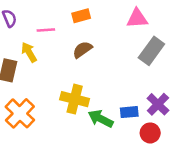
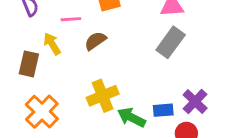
brown semicircle: (82, 50) -> (95, 41), moved
gray rectangle: (151, 51) -> (171, 42), moved
yellow cross: (75, 99) -> (103, 96), turned -36

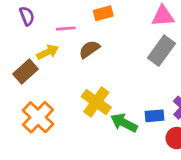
yellow arrow: (52, 44) -> (48, 52), turned 95
brown rectangle: (29, 64) -> (26, 71), turned 35
yellow cross: (103, 96) -> (96, 102), turned -32

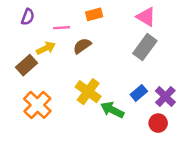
purple semicircle: (27, 16) -> (28, 17), turned 42
pink triangle: (163, 16) -> (146, 17), turned 35
blue rectangle: (154, 116) -> (139, 93), moved, turned -35

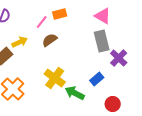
pink line: (62, 28) -> (42, 22), moved, turned -48
gray rectangle: (145, 47) -> (102, 41), turned -50
purple cross: (165, 97) -> (119, 58), moved

